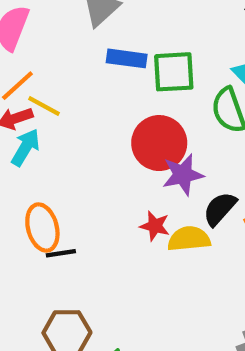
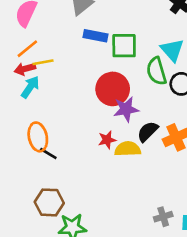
yellow line: (44, 106) -> (43, 62), turned -42
red star: (155, 226) -> (107, 140), turned -30
black line: (61, 253) -> (48, 153), turned 36

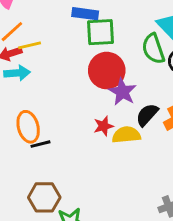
green square: (124, 46) -> (101, 32), moved
cyan arrow: (30, 87) -> (17, 73), turned 55
purple star: (126, 109) -> (122, 92), turned -30
black line: (48, 153) -> (40, 144), turned -42

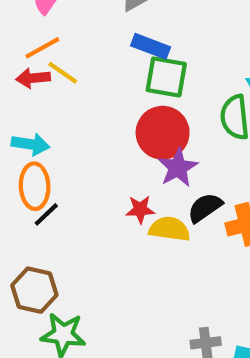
yellow line: (30, 45) -> (63, 73), turned 35
cyan arrow: (17, 73) -> (31, 144), moved
black line: (40, 144) -> (46, 214), turned -42

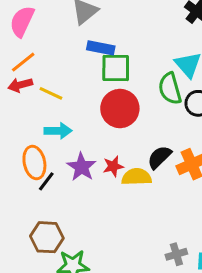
yellow line: (63, 73) -> (51, 93), moved
cyan arrow: (31, 144) -> (58, 131), moved
purple star: (178, 168) -> (82, 167), moved

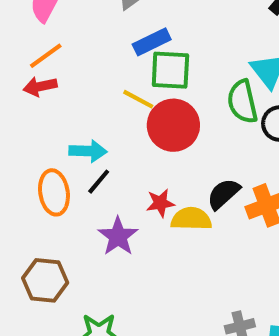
blue rectangle: (101, 48) -> (152, 42), turned -40
yellow line: (51, 93) -> (138, 99), moved
purple star: (82, 167) -> (118, 236), moved
black line: (46, 181) -> (99, 182), moved
brown hexagon: (47, 237) -> (45, 280), moved

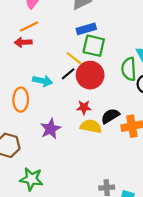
black line: (99, 182) -> (68, 74), moved
red star: (160, 203) -> (84, 107), moved

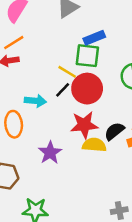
blue rectangle: (86, 29) -> (94, 38), moved
red star: (84, 107) -> (84, 125), size x1.6

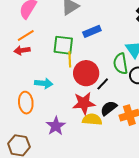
green square: (87, 56) -> (63, 45), moved
yellow line: (67, 72) -> (70, 59), turned 56
black line: (63, 90) -> (103, 84), moved

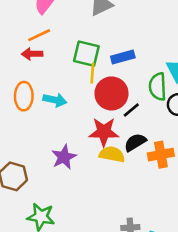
blue rectangle: (92, 31) -> (123, 57), moved
orange ellipse: (26, 103) -> (24, 96), moved

